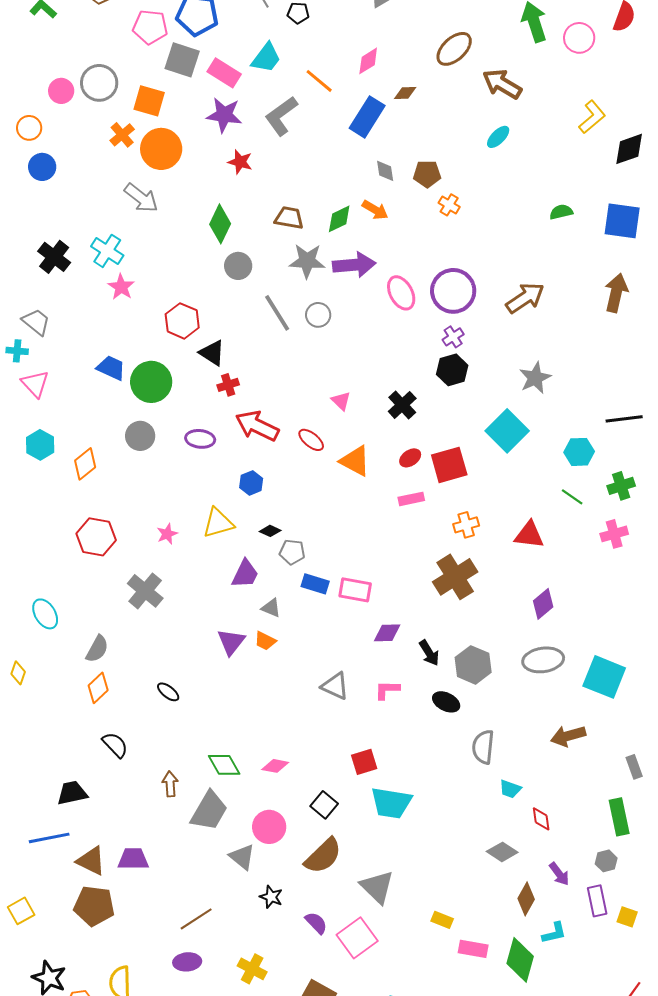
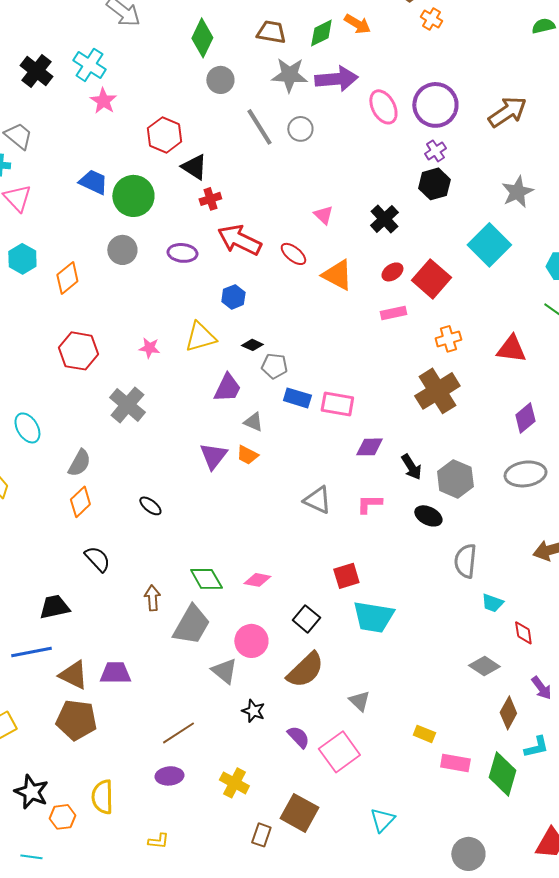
red square: (449, 465) -> (431, 279), turned -33
pink star: (167, 534) -> (149, 348), turned 30
gray triangle: (377, 887) -> (359, 701), size x0.6

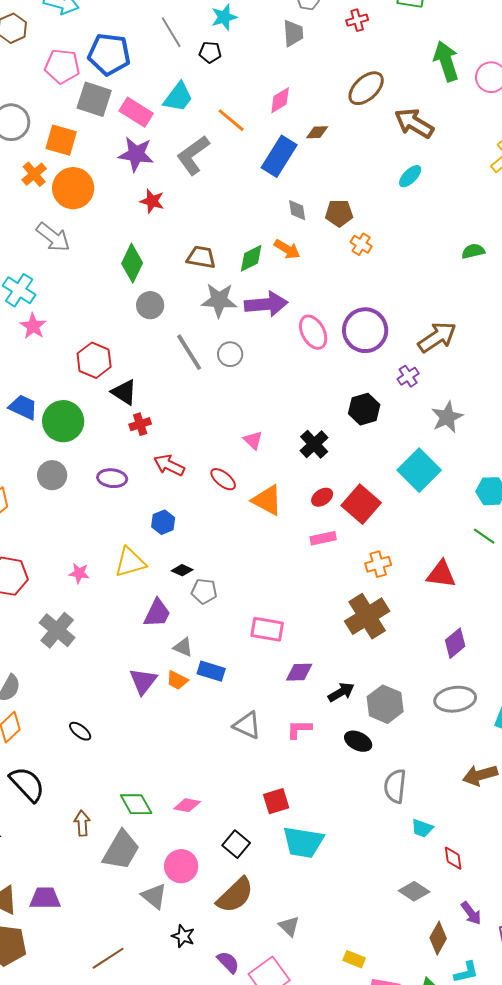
purple cross: (435, 151) -> (408, 376), moved
red arrow: (239, 240) -> (169, 465), size x0.7
blue rectangle: (297, 398) -> (211, 671), moved
black arrow: (411, 467) -> (341, 692), turned -88
black semicircle: (97, 559) -> (27, 784), size x1.4

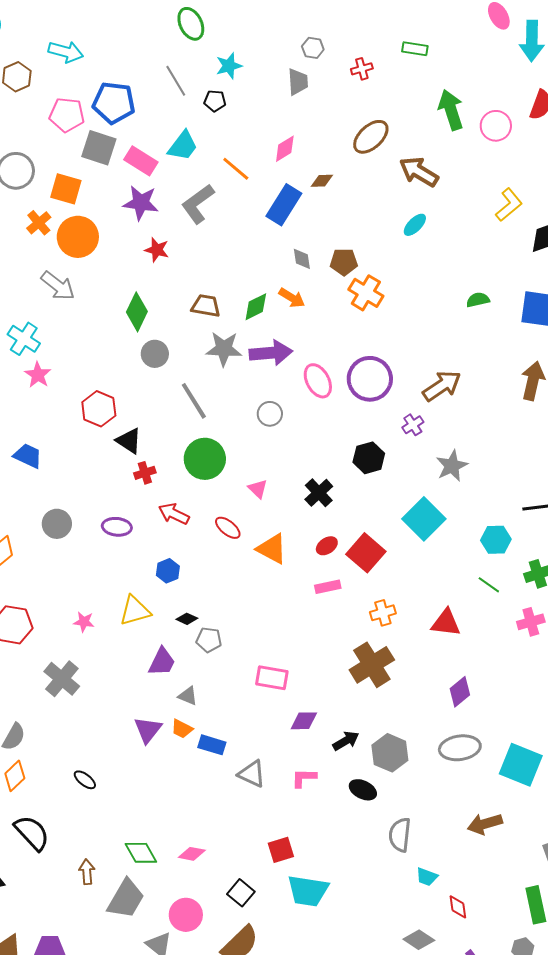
orange cross: (361, 244) -> (366, 293), size x1.6
gray circle: (230, 354) -> (270, 414), moved
green circle: (63, 421) -> (205, 459), moved
blue rectangle: (211, 671) -> (212, 745), moved

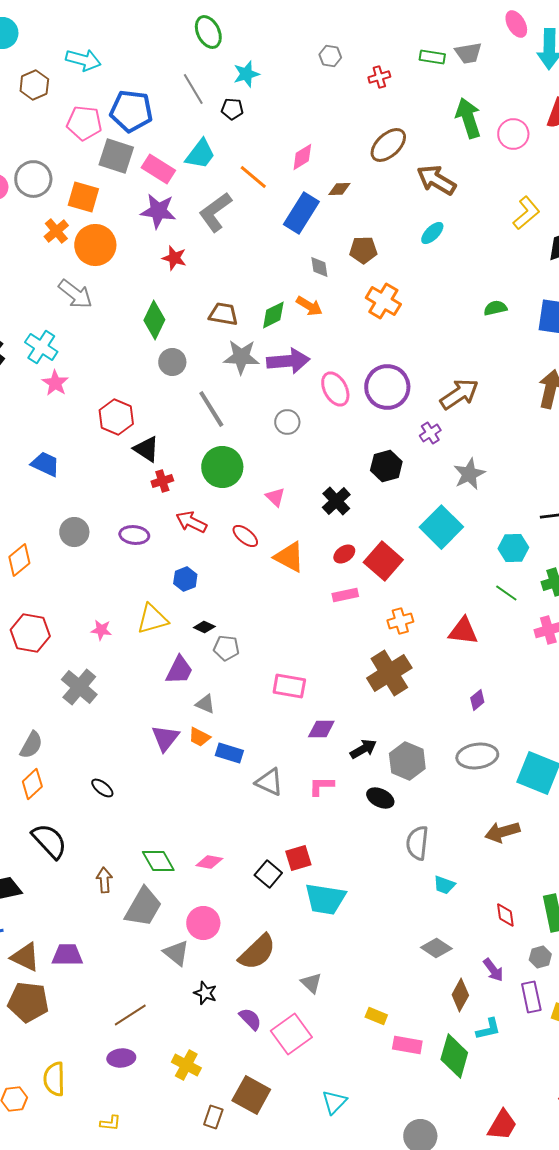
gray trapezoid: (298, 82) -> (468, 53), moved, turned 84
brown pentagon: (344, 262) -> (363, 250), moved
purple diamond: (460, 692) -> (477, 700), size x0.7
black square: (241, 893) -> (268, 874), moved
red diamond: (458, 907) -> (505, 915), moved

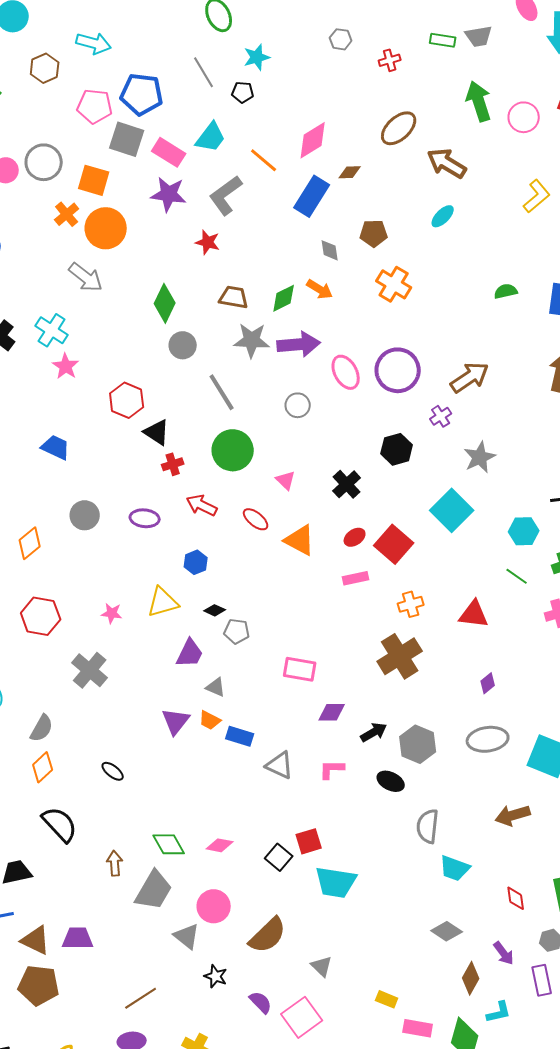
pink diamond: (302, 157) -> (313, 140), size x1.4
red star: (174, 258) -> (208, 242), moved
cyan trapezoid: (444, 885) -> (455, 868), size x1.4

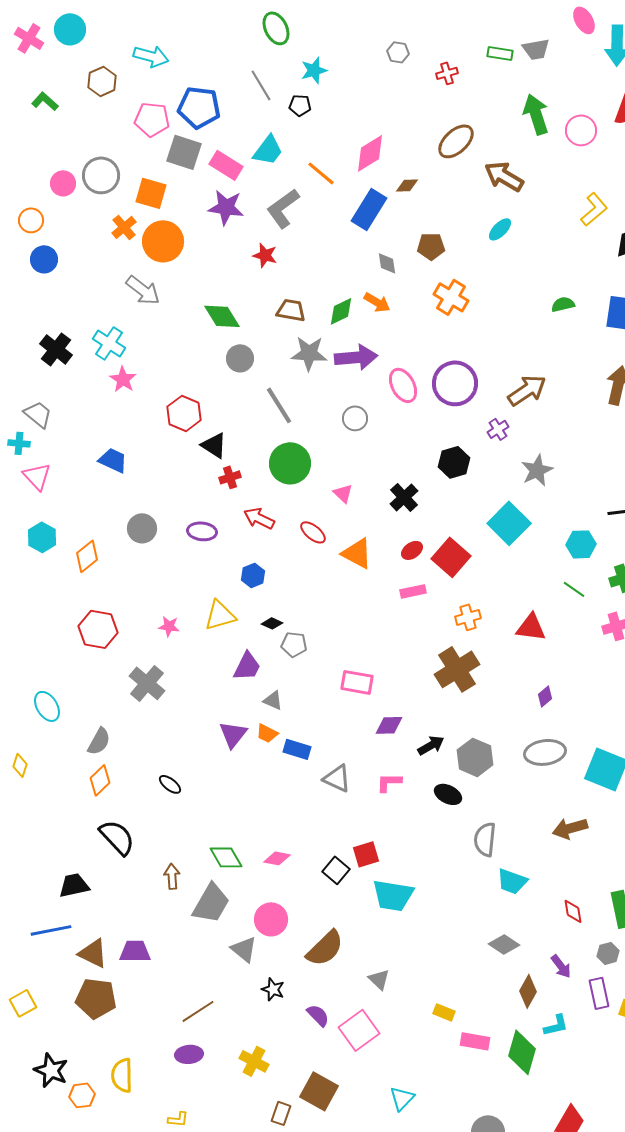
green diamond: (165, 303) -> (222, 316), turned -57

